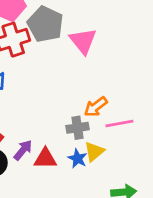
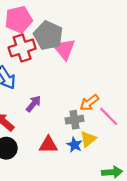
pink triangle: (83, 41) -> (64, 49), moved
pink line: (119, 124) -> (109, 116), turned 55
purple arrow: (23, 150) -> (33, 104), moved

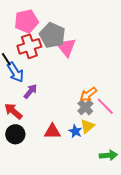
purple arrow: (33, 104) -> (30, 91), moved
gray cross: (74, 120) -> (85, 107), moved, turned -35

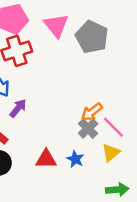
gray pentagon: (52, 35) -> (92, 37), moved
pink triangle: (66, 47) -> (56, 25), moved
yellow triangle: (87, 126) -> (111, 153), moved

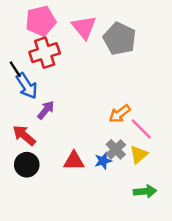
gray cross: (88, 129) -> (116, 149), moved
blue star: (75, 159) -> (103, 161), turned 30

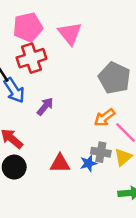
gray pentagon: (120, 39) -> (114, 78), moved
purple arrow: (46, 110) -> (45, 106), moved
gray cross: (116, 149) -> (101, 152), turned -36

